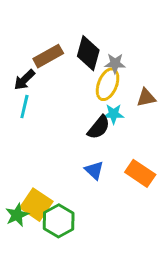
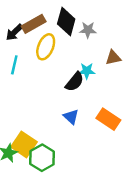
black arrow: (24, 80) -> (14, 32), moved
yellow ellipse: (108, 84) -> (46, 47), moved

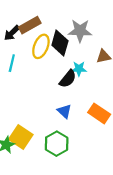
black diamond: (66, 21) -> (60, 43), moved
gray star: (88, 30) -> (80, 31), size x1.5
green hexagon: (42, 158) -> (57, 144), moved

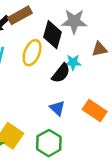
yellow ellipse: (41, 46) -> (32, 53), moved

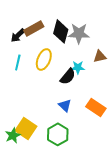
black diamond: (52, 35) -> (61, 31), moved

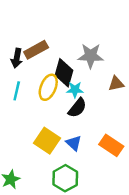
black diamond: (61, 31) -> (64, 73), moved
black arrow: (18, 35) -> (17, 58), turned -35
cyan star: (78, 67) -> (75, 90), moved
yellow square: (26, 128) -> (47, 141), moved

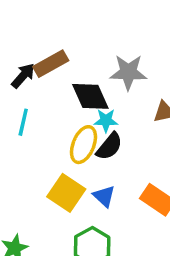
black arrow: (17, 58) -> (23, 76), turned -150
black diamond: (64, 73) -> (90, 96), turned -40
yellow ellipse: (48, 87) -> (83, 145), moved

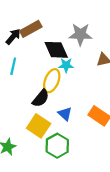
black semicircle: (109, 146) -> (41, 98), moved
yellow square: (66, 193) -> (39, 126), moved

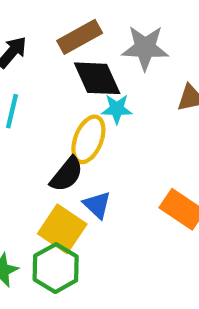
brown rectangle: (31, 29) -> (80, 37), moved
blue triangle: (65, 114) -> (97, 205), moved
green hexagon: (57, 146) -> (56, 268), moved

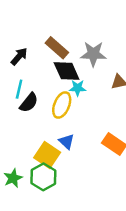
brown rectangle: (80, 37) -> (57, 48), turned 70
black semicircle: (67, 174) -> (29, 103), moved

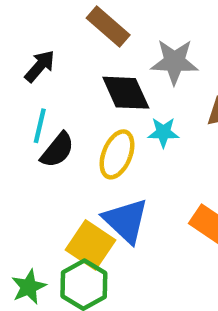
brown rectangle: (57, 48) -> (108, 26), moved
cyan star: (78, 88) -> (163, 132), moved
blue triangle: (67, 142) -> (126, 221), size x1.6

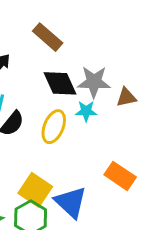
gray star: (174, 62) -> (94, 82), moved
blue triangle: (126, 221) -> (71, 202), moved

